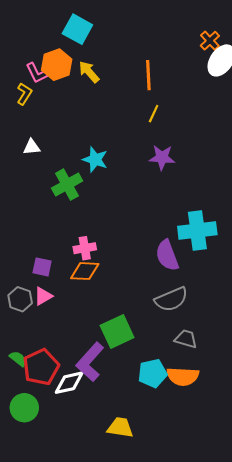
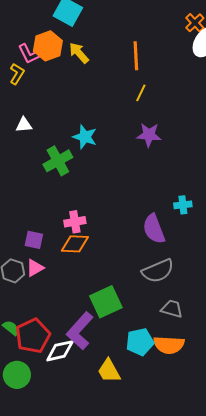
cyan cross: (197, 230) -> (183, 205), size x0.5
yellow trapezoid: (120, 428) -> (109, 371), moved, turned -128

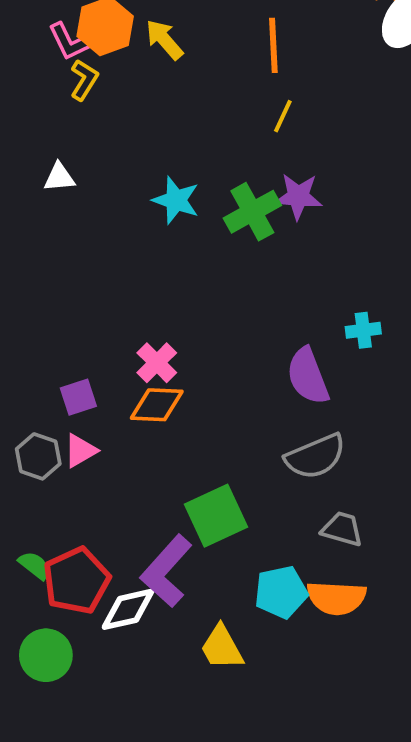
yellow L-shape: (17, 74) -> (84, 80), moved
green cross: (58, 161) -> (252, 212), moved
pink cross: (75, 222) -> (157, 363), turned -35
purple square: (34, 240) -> (78, 397), turned -30

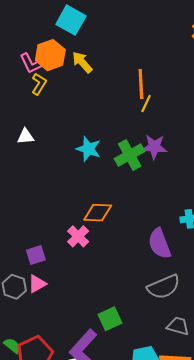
orange line: (273, 45) -> (141, 84), moved
orange diamond: (157, 405) -> (98, 213), moved
green square: (216, 516) -> (110, 319), size x0.7

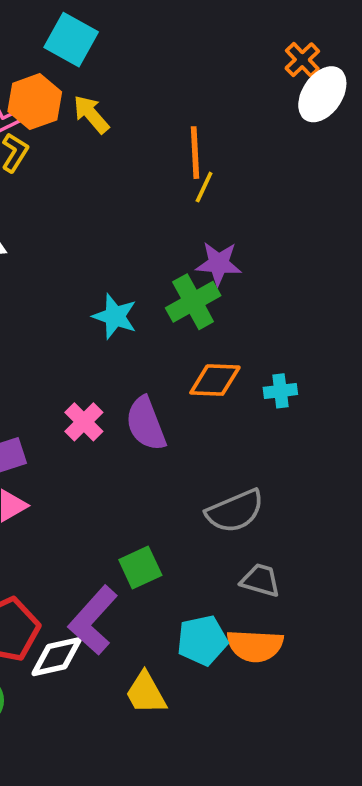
cyan star: (88, 149) -> (115, 316), moved
green cross: (130, 155) -> (193, 302), moved
orange diamond: (98, 213) -> (215, 380), moved
purple semicircle: (159, 244) -> (146, 424), moved

